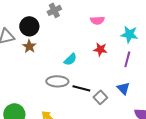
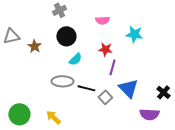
black circle: (29, 26) -> (66, 36), moved
purple line: (127, 59) -> (112, 67), moved
blue triangle: (123, 88) -> (128, 88), size x1.5

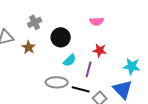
gray cross: (59, 10) -> (35, 22), moved
cyan star: (134, 34) -> (132, 66), moved
purple line: (112, 67) -> (89, 69), moved

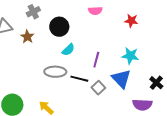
red star: (100, 50) -> (131, 21), moved
purple line: (89, 69) -> (96, 60), moved

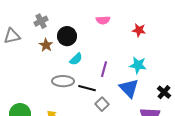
brown star: (27, 37) -> (46, 45), moved
gray square: (98, 88) -> (102, 104), moved

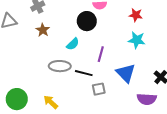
black circle: (67, 36) -> (87, 21), moved
cyan star: (138, 65) -> (137, 40), moved
gray square: (102, 104) -> (99, 89), turned 32

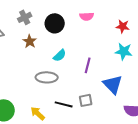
black circle: (87, 21) -> (55, 23), moved
black line: (84, 73) -> (64, 104), moved

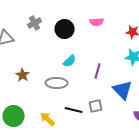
brown star: (30, 41) -> (23, 75), moved

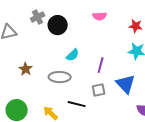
black circle: (65, 29) -> (58, 25), moved
gray square: (96, 106) -> (99, 90), moved

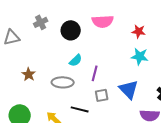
pink semicircle: (100, 16) -> (103, 21), size x1.5
black circle: (58, 25) -> (71, 30), moved
purple line: (101, 65) -> (95, 73), moved

